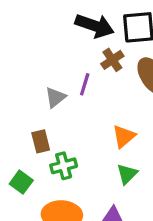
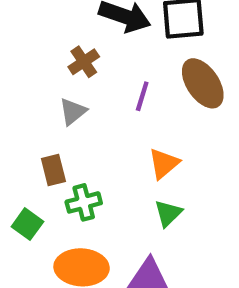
brown cross: (112, 60) -> (84, 62), moved
purple line: (85, 84) -> (142, 96), moved

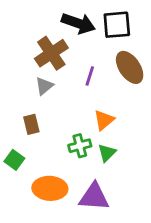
brown cross: (84, 62) -> (51, 53), size x1.6
green cross: (84, 202) -> (80, 146), moved

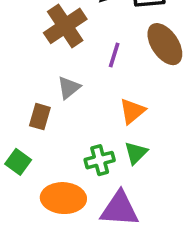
gray triangle: (44, 86) -> (69, 88), moved
brown rectangle: (31, 124) -> (40, 117), turned 30
green cross: (80, 146) -> (100, 160), moved

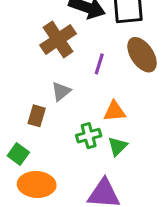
orange triangle: (132, 111) -> (115, 111), turned 35
green cross: (100, 160) -> (89, 136), moved
orange ellipse: (63, 198) -> (37, 185), moved

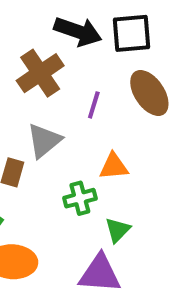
gray triangle: (61, 91) -> (44, 141), size x1.4
green triangle: (118, 146) -> (118, 230), moved

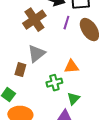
purple line: (94, 105) -> (66, 23), moved

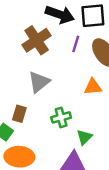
orange triangle: (71, 67) -> (93, 87), moved
brown rectangle: (20, 70) -> (19, 114), moved

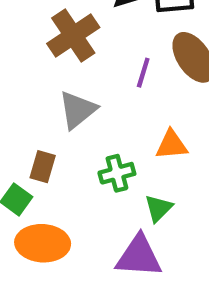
purple line: (76, 44) -> (143, 73), moved
orange triangle: (93, 87) -> (172, 145), moved

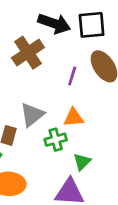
gray triangle: (78, 110) -> (32, 115), moved
orange triangle: (172, 145) -> (74, 117), moved

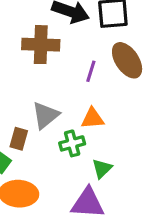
brown cross: (28, 53) -> (41, 45), turned 36

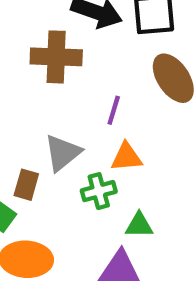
purple line: (91, 71) -> (114, 110), moved
green triangle: (102, 169) -> (139, 225), turned 45

